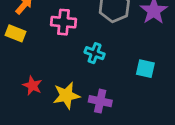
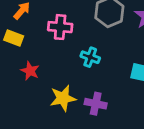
red star: (32, 86) -> (30, 71), moved

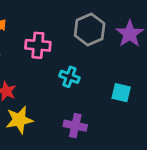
yellow star: (63, 98) -> (19, 120), moved

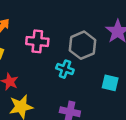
gray hexagon: (90, 29) -> (83, 45), moved

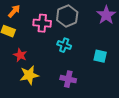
gray hexagon: (83, 45) -> (67, 16), moved

